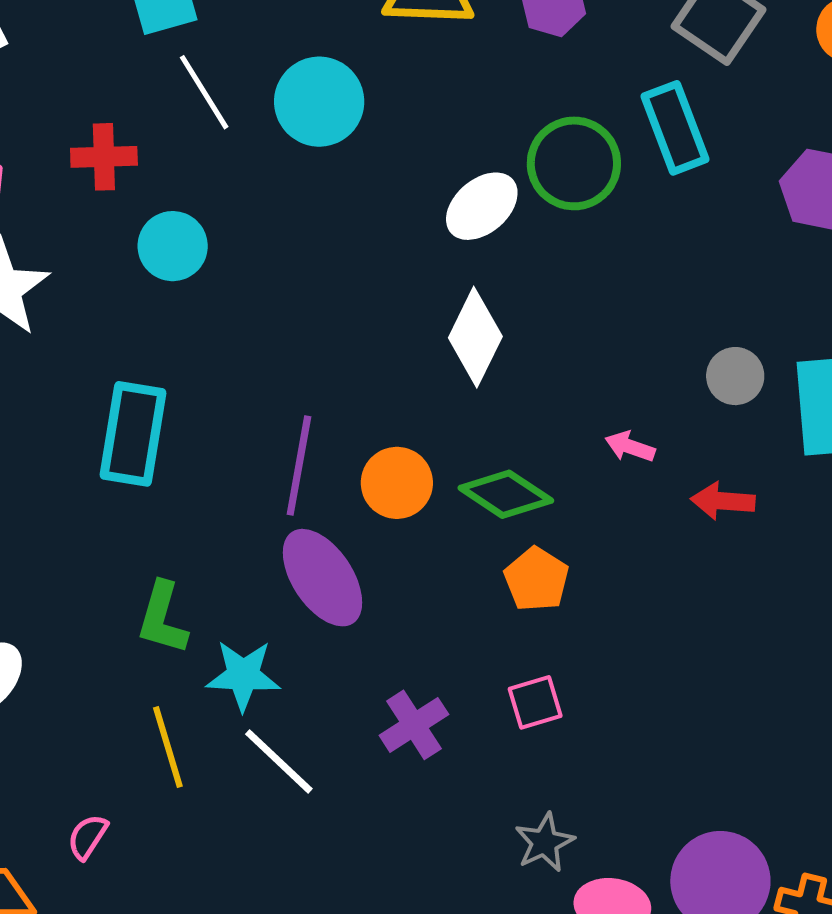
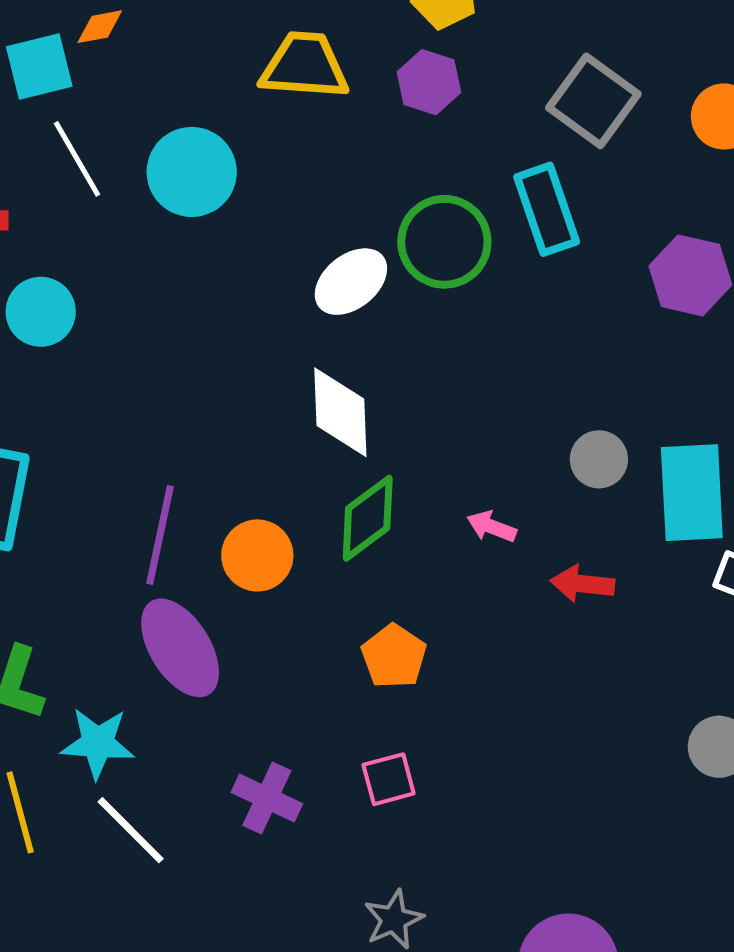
white diamond: (475, 337) -> (340, 412), turned -30
green diamond: (506, 494) -> (368, 518), moved, turned -72
purple cross: (414, 725) -> (267, 798), turned -34

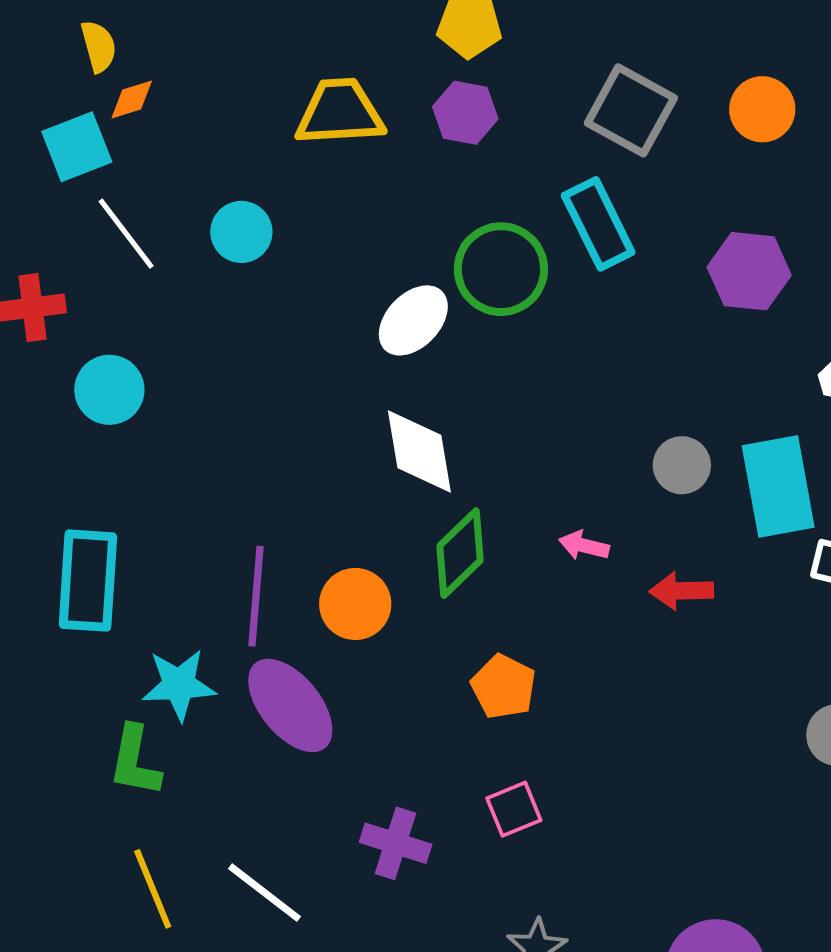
cyan circle: (192, 172) -> (241, 232), size x0.7
cyan star: (98, 743) -> (179, 685), moved

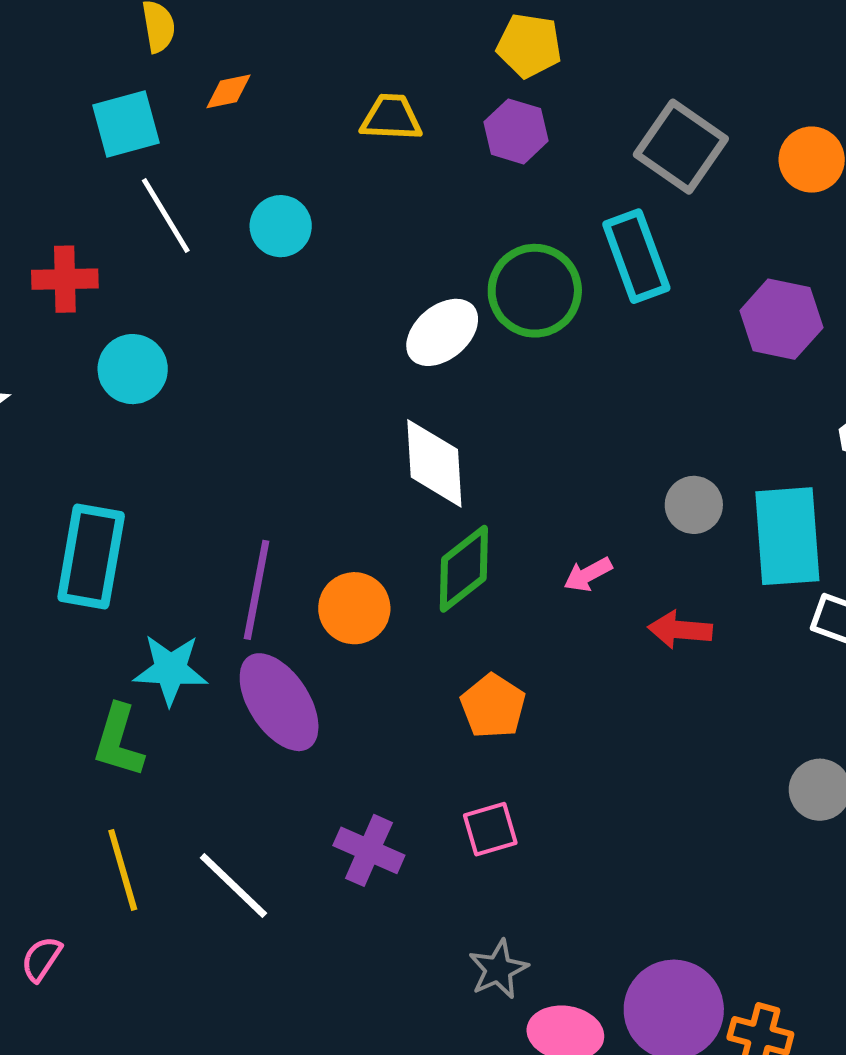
orange diamond: (132, 99) -> (229, 91), moved
yellow trapezoid: (340, 112) -> (391, 118), size x0.7
pink arrow: (584, 546) -> (588, 574), turned -48

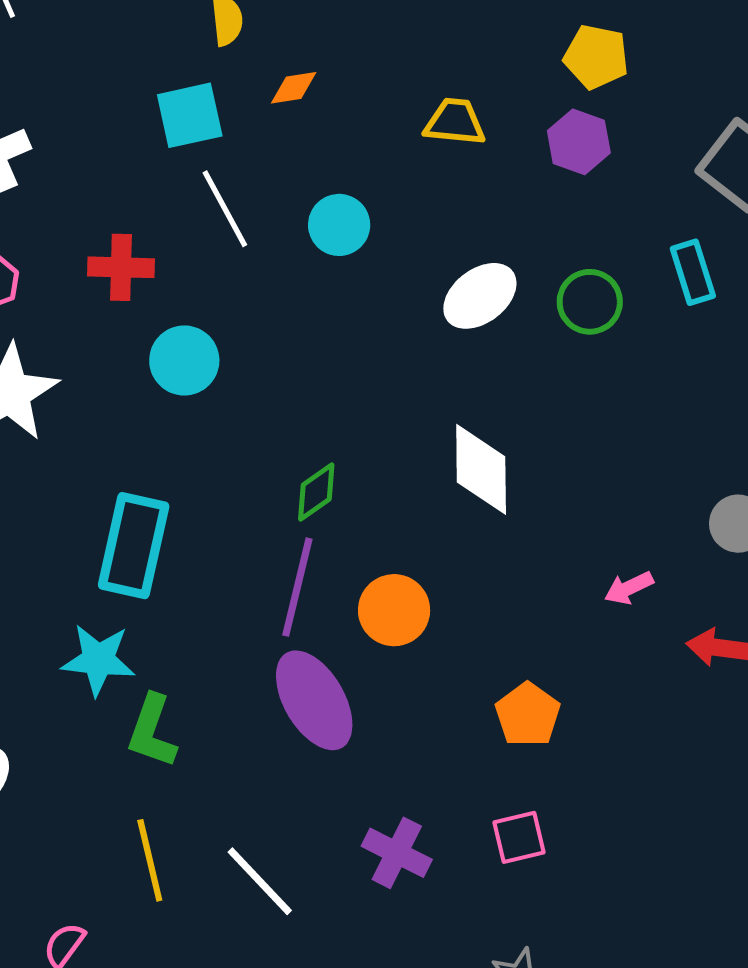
cyan rectangle: (636, 256) -> (693, 272), size x0.7
green circle: (535, 291) -> (590, 302), size x0.7
white ellipse: (442, 332) -> (480, 296), moved
green diamond: (464, 569) -> (316, 492), moved, size x0.7
cyan star: (170, 670) -> (98, 660), moved

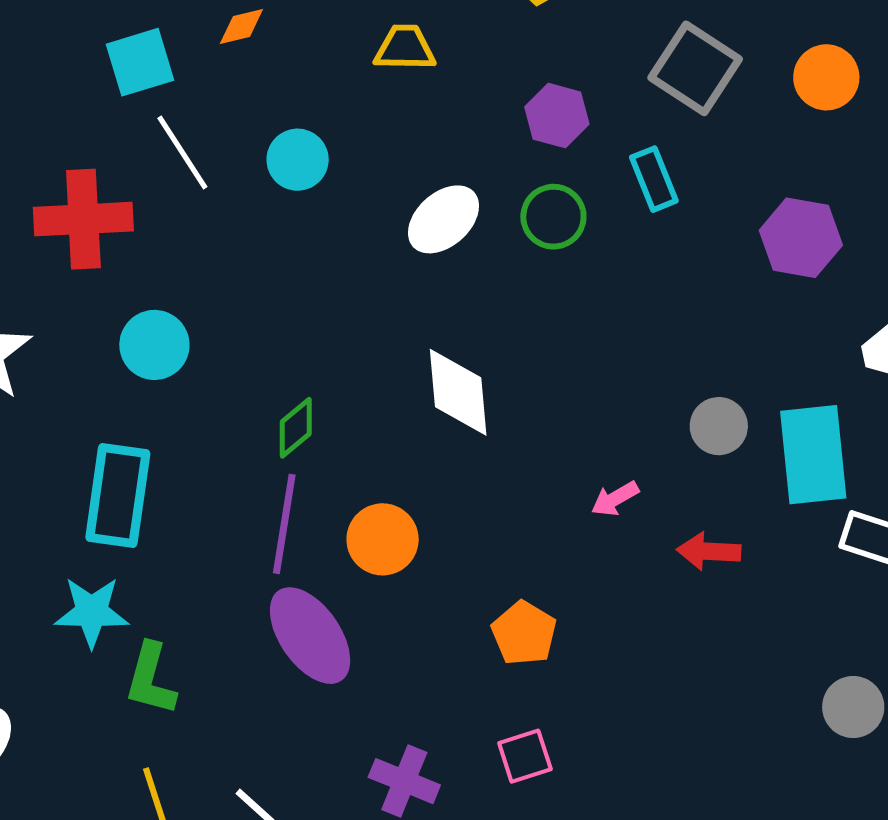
purple hexagon: (579, 142) -> (557, 116), moved
red cross: (121, 267) -> (83, 219), size x1.5
cyan circle: (184, 360) -> (154, 345), moved

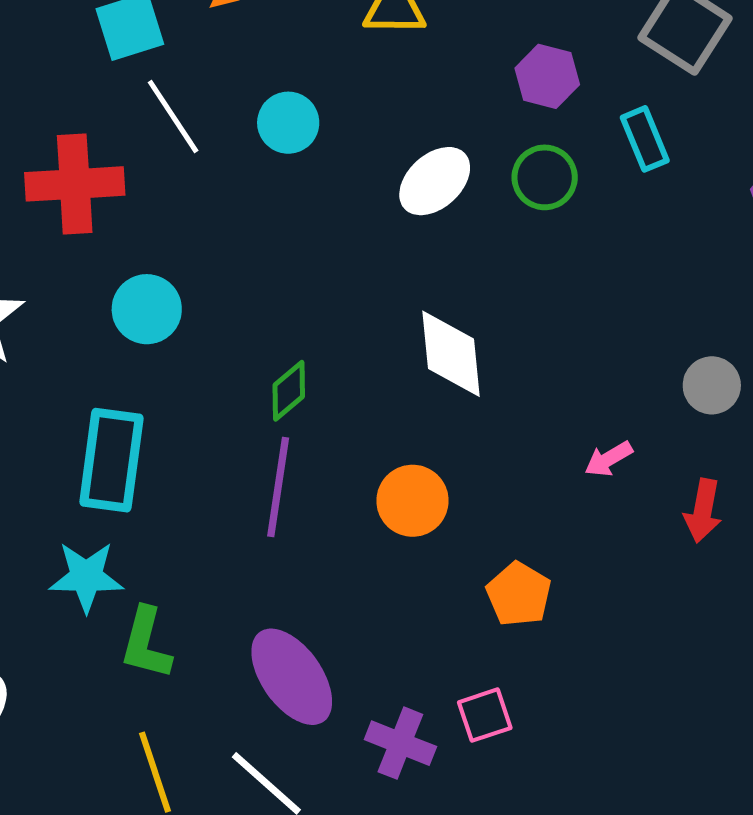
orange circle: (383, 539) -> (412, 501), moved
red arrow: (709, 551) -> (703, 511), turned -82
purple ellipse: (310, 636) -> (292, 677), moved
pink square: (525, 756) -> (485, 715), moved

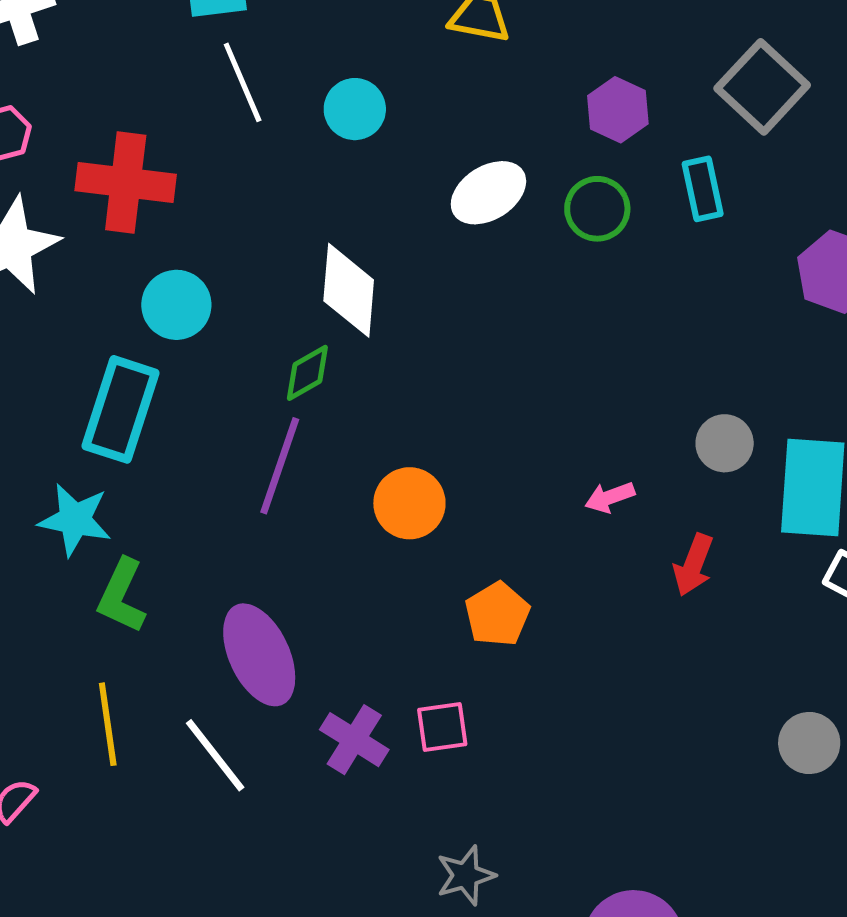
red cross: (75, 184) -> (126, 183), moved
cyan circle: (147, 309) -> (176, 305), moved
white diamond: (451, 354) -> (349, 290), moved

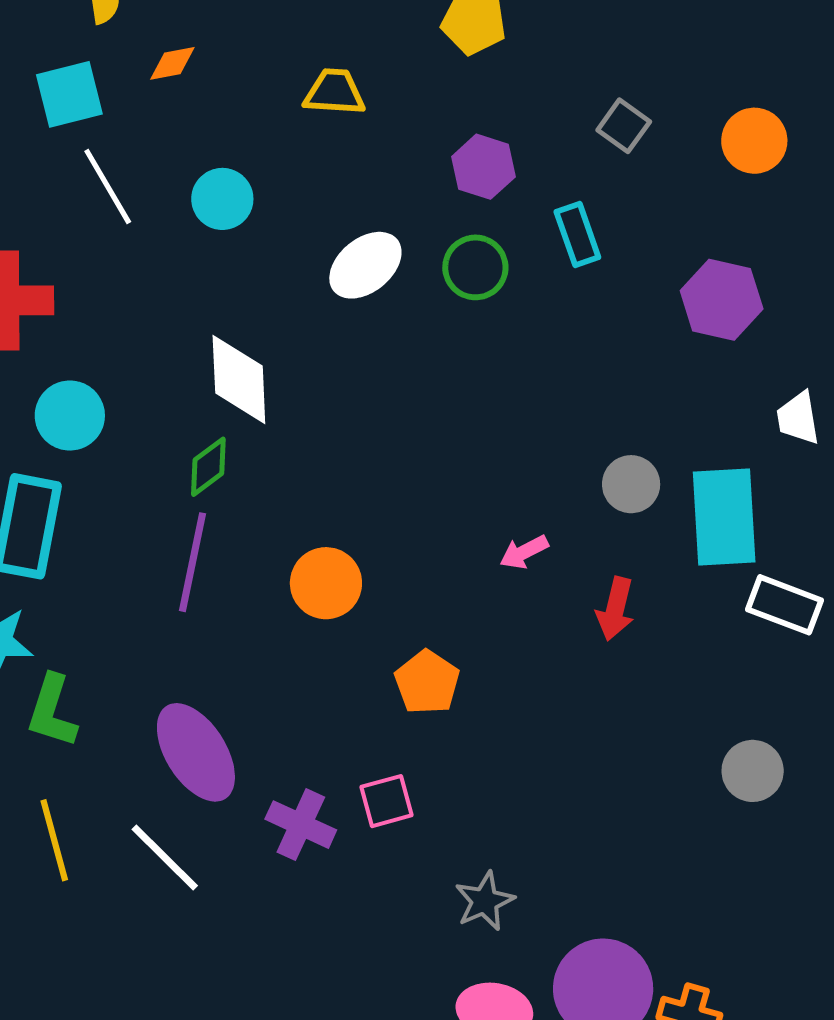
gray square: (762, 87) -> (624, 126), size x0.6
gray star: (466, 875) -> (485, 901), moved

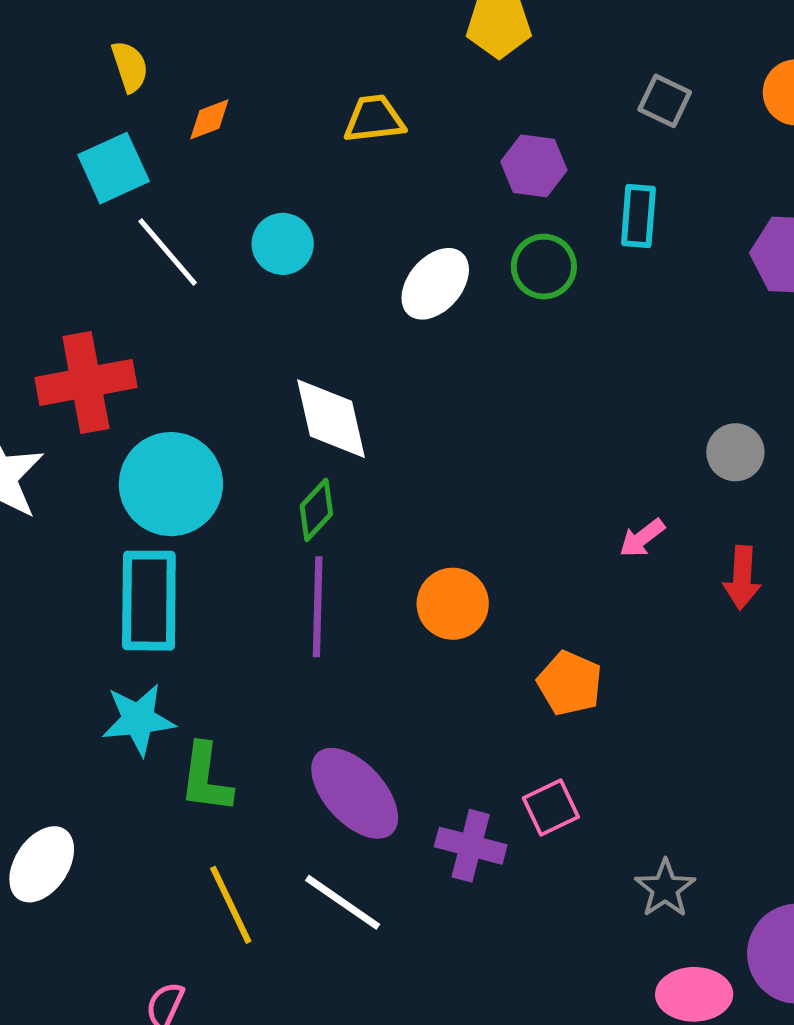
cyan rectangle: (577, 234) -> (638, 216), turned 34
cyan circle: (70, 416) -> (171, 484), size x1.5

